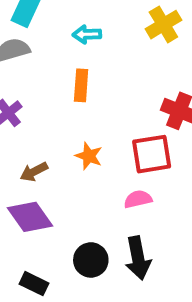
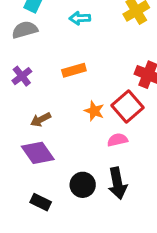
orange rectangle: (81, 85) -> (74, 70), moved, turned 70
red square: (152, 154) -> (128, 107), turned -32
orange star: (89, 156) -> (94, 111), moved

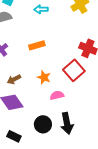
orange star: (94, 111) -> (44, 77), moved
pink semicircle: (117, 140) -> (57, 95), moved

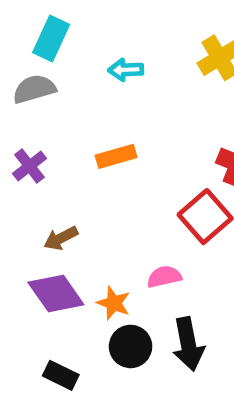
orange star: (44, 77) -> (114, 303), moved

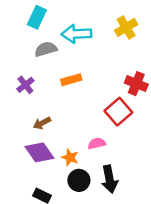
cyan arrow: (126, 70) -> (76, 34), size x1.6
gray semicircle: (34, 89) -> (46, 49), moved

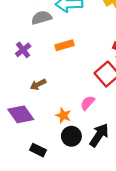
pink semicircle: (97, 143) -> (88, 103), turned -35
purple diamond: (39, 152) -> (21, 114), moved
black arrow: (110, 179) -> (99, 135), turned -135

